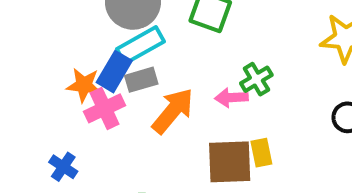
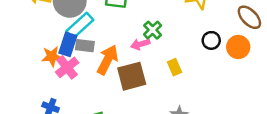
gray rectangle: (141, 80) -> (85, 46), turned 36
yellow rectangle: (261, 153) -> (174, 67), moved
brown square: (230, 162) -> (132, 76), moved

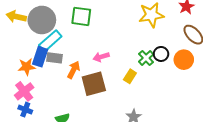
green cross: (153, 30) -> (146, 58), moved
orange arrow: (108, 60) -> (74, 70), size x0.7
pink cross: (67, 67) -> (24, 91), moved
yellow rectangle: (174, 67) -> (130, 76), turned 56

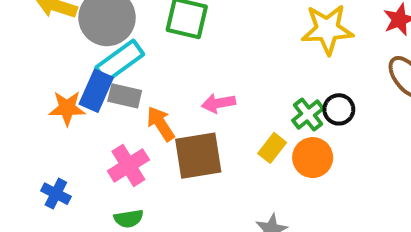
orange circle: (184, 60) -> (313, 158), moved
orange arrow: (74, 70) -> (161, 124), turned -66
pink cross: (24, 91) -> (128, 165), moved

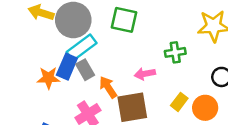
gray rectangle: (125, 96) -> (85, 70), turned 48
green cross: (308, 114) -> (175, 52), moved, turned 30

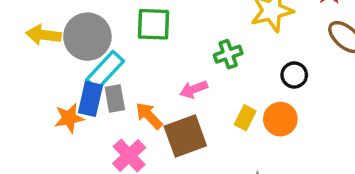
gray rectangle: (85, 70) -> (115, 98), turned 30

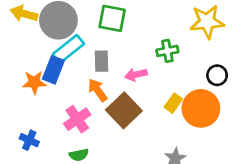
gray rectangle: (115, 98) -> (101, 61), moved
orange circle: (280, 119) -> (201, 108), size x1.4
brown square: (185, 136) -> (124, 110), turned -32

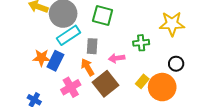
blue rectangle: (53, 70) -> (55, 61), moved

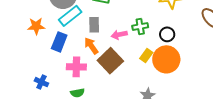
green cross: (141, 43) -> (140, 27), moved
orange star: (41, 58) -> (36, 26), moved
black circle: (176, 64) -> (167, 34), moved
pink cross: (71, 87) -> (76, 67), turned 36

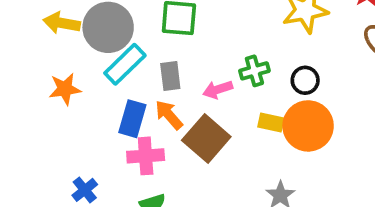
blue rectangle: (59, 42) -> (132, 119), moved
yellow rectangle: (146, 56) -> (271, 123), turned 72
blue cross: (41, 82) -> (85, 190), turned 32

